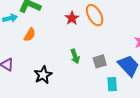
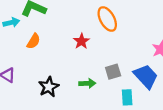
red star: (72, 18) -> (82, 41), moved
green arrow: (75, 56) -> (87, 83), moved, turned -72

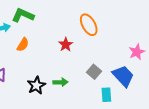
gray square: (113, 72) -> (94, 72), turned -32
green arrow: (87, 83) -> (60, 82), moved

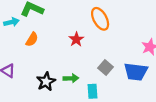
blue trapezoid: (123, 76) -> (136, 72), turned 140
cyan rectangle: (106, 95) -> (93, 91), moved

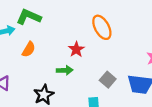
green arrow: (71, 78) -> (65, 70), moved

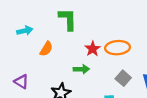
green L-shape: (29, 17) -> (68, 19), moved, turned 65
orange ellipse: (102, 27) -> (118, 48), moved, turned -65

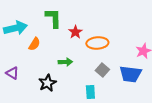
cyan arrow: (25, 31) -> (15, 28), size x1.6
red star: (93, 49) -> (75, 32), moved

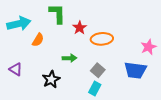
gray square: (102, 70) -> (98, 70), moved
cyan rectangle: (90, 92) -> (95, 89), turned 32

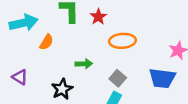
red star: (80, 28) -> (98, 17), moved

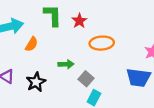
gray square: (118, 78) -> (86, 79), moved
black star: (62, 89) -> (36, 82), moved

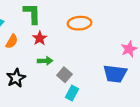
red star: (79, 21) -> (40, 38), moved
orange ellipse: (102, 43) -> (79, 23), moved

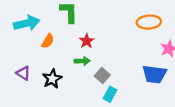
orange ellipse: (79, 23) -> (149, 22), moved
red star: (40, 38) -> (87, 41), moved

